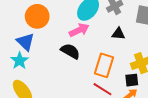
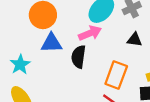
blue triangle: (25, 42) -> (51, 43), moved, turned -48
black semicircle: (70, 51) -> (79, 57), turned -114

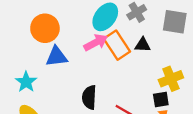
black semicircle: (79, 57) -> (89, 97), moved
orange rectangle: (116, 75) -> (117, 45), moved, turned -48

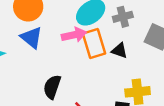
blue triangle: (57, 57) -> (32, 38), turned 30

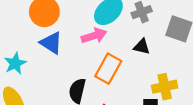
orange rectangle: (94, 43) -> (108, 69), moved, turned 52

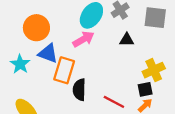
cyan star: (15, 63) -> (20, 64), moved
orange rectangle: (108, 69) -> (64, 70), moved

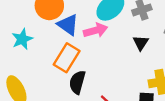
black triangle: (127, 40) -> (141, 43), turned 48
blue triangle: (48, 53) -> (68, 25), moved

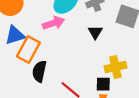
blue triangle: (68, 25) -> (15, 35), moved, turned -50

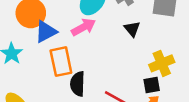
blue triangle: (15, 35) -> (46, 32), moved
orange rectangle: (28, 49) -> (61, 62), turned -30

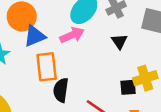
black square: (152, 85) -> (128, 87), moved

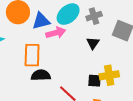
blue triangle: (35, 36) -> (41, 21), moved
black semicircle: (61, 90) -> (41, 75), turned 72

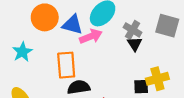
gray cross: (94, 16) -> (132, 30), moved, turned -35
blue triangle: (41, 21) -> (72, 25), turned 36

